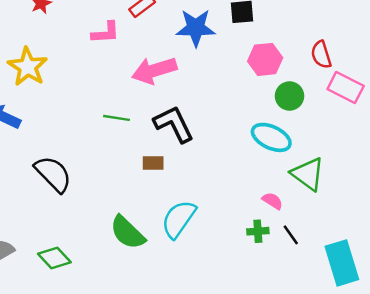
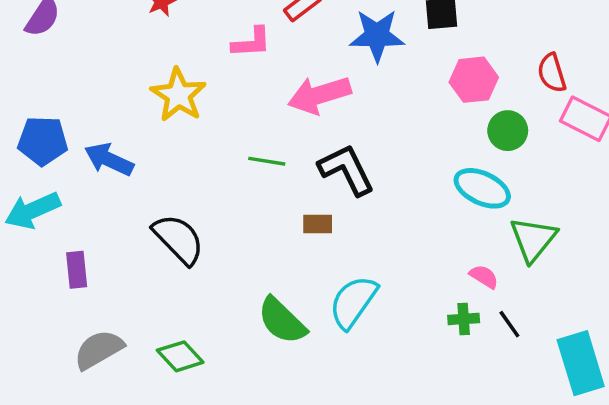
yellow star: (28, 67) -> (178, 95), moved
green triangle: (308, 174) -> (533, 239), turned 33

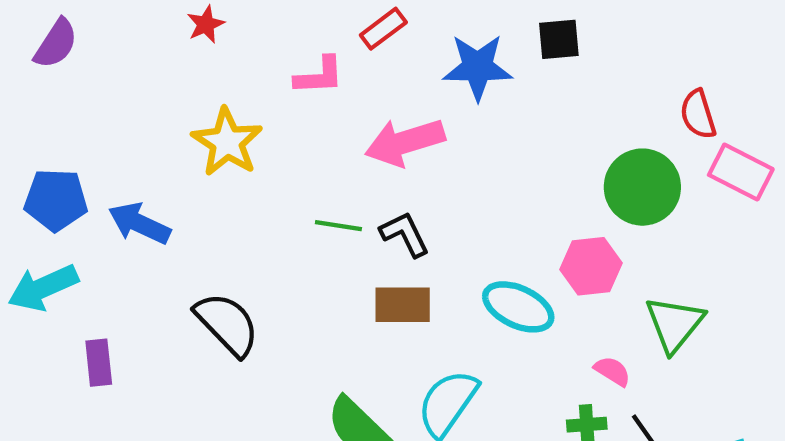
pink hexagon: (474, 80) -> (591, 266), moved
green circle: (508, 131) -> (642, 187), size x1.5
black L-shape: (346, 170) -> (405, 234), moved, size x0.7
cyan ellipse: (482, 188) -> (518, 307), moved
brown rectangle: (318, 224) -> (403, 305), size x1.5

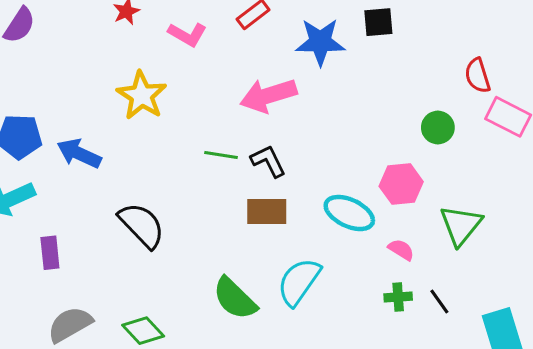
pink L-shape: (319, 76) -> (187, 34), moved, turned 33
green circle: (642, 187) -> (438, 127), size x0.6
pink semicircle: (612, 371) -> (401, 250), moved

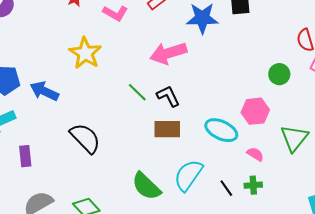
green line: (221, 155) -> (137, 92), turned 35
black line: (439, 302) -> (226, 188), moved

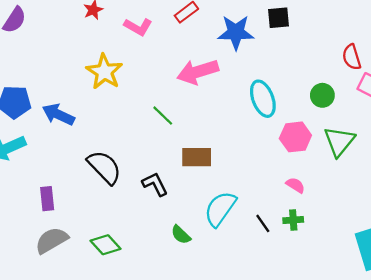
black L-shape: (168, 96) -> (155, 184), moved
cyan ellipse: (221, 130) -> (263, 99), moved, turned 44
green triangle: (294, 138) -> (339, 141), moved
purple rectangle: (25, 156) -> (47, 199), moved
green semicircle: (146, 186) -> (181, 235), moved, size x0.6

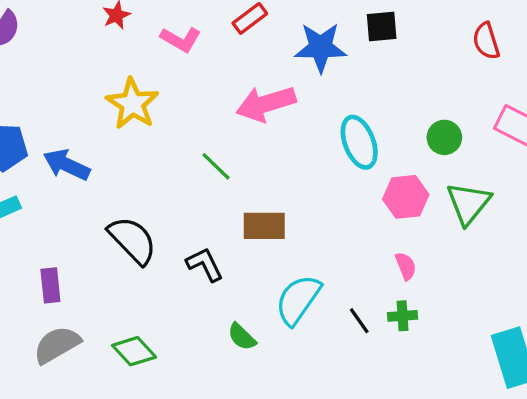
red semicircle: (352, 57) -> (486, 41), moved
pink semicircle: (295, 185) -> (406, 266), turned 36

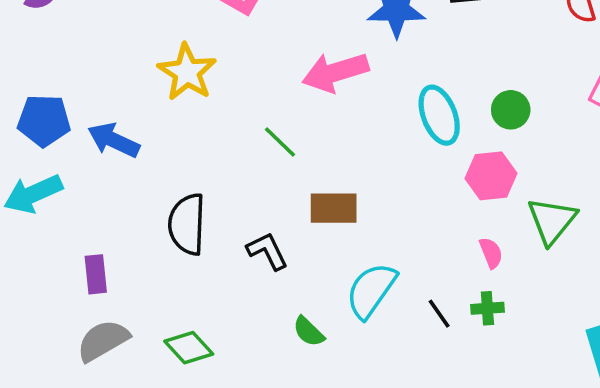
green circle: (444, 137) -> (511, 110), moved
green triangle: (468, 203) -> (552, 221), moved
black semicircle: (132, 240) -> (187, 224), turned -134

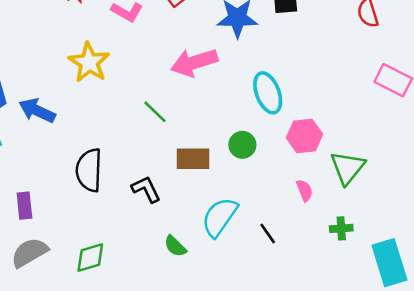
green circle: (511, 110) -> (242, 145), moved
green cross: (487, 308) -> (341, 228), moved
green diamond: (189, 348) -> (90, 258), turned -64

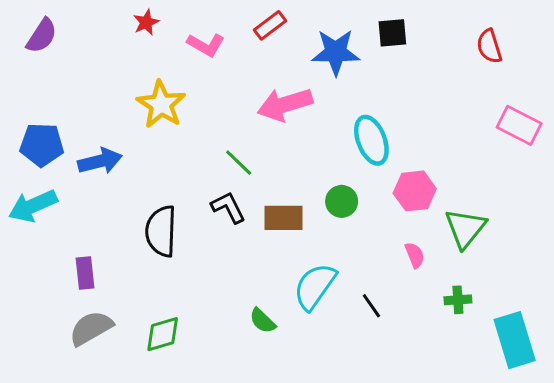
blue arrow: (37, 111) -> (100, 161), turned 141
black L-shape: (146, 189) -> (228, 207), moved

